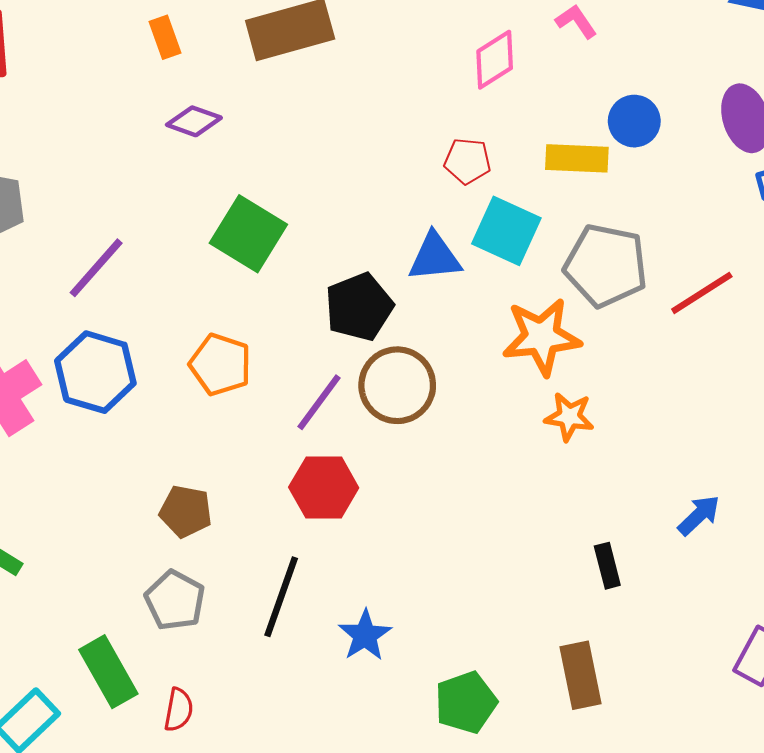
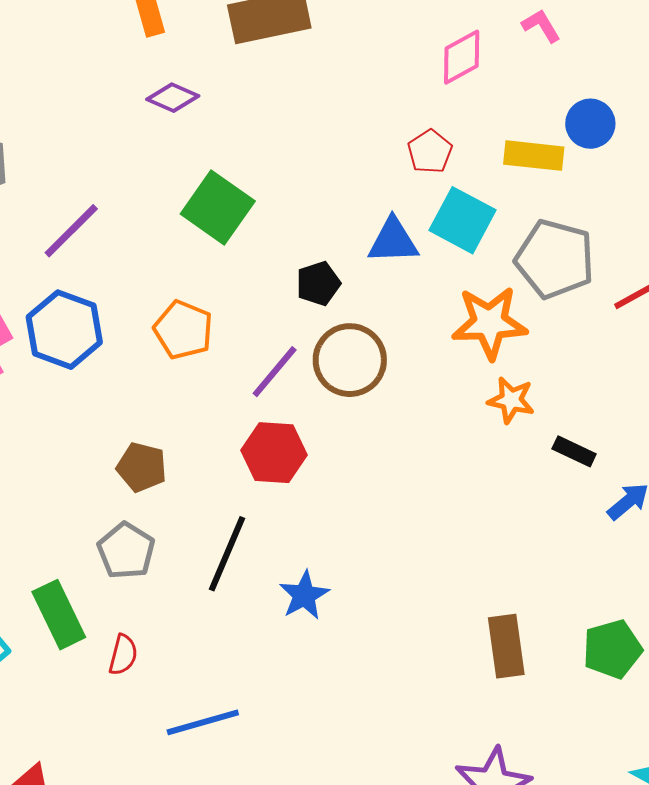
red pentagon: (467, 161) -> (430, 152), turned 30
black pentagon: (359, 307) -> (318, 283), size x0.7
black rectangle: (607, 566) -> (574, 451), moved, turned -54
green pentagon: (466, 702) -> (612, 649), moved

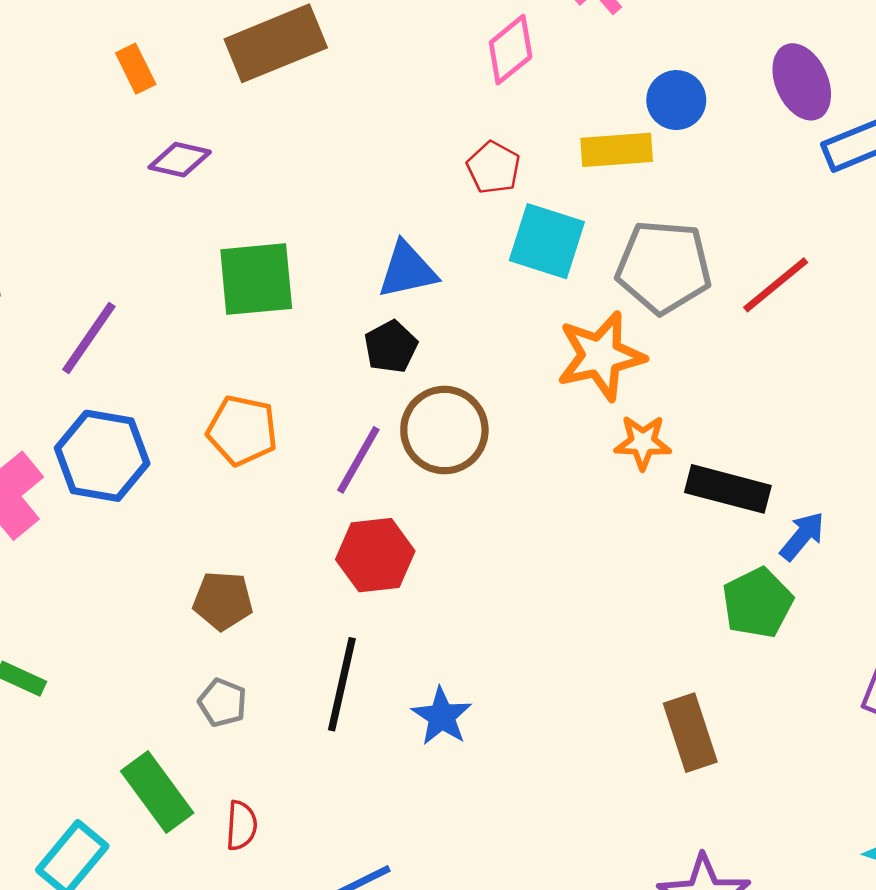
green square: (218, 207) -> (256, 279), turned -30
blue triangle: (393, 241) -> (407, 270), moved
black rectangle: (574, 451) -> (728, 489), size x1.6
gray pentagon: (126, 551) -> (223, 703), size x0.7
green pentagon: (612, 649) -> (757, 603), moved

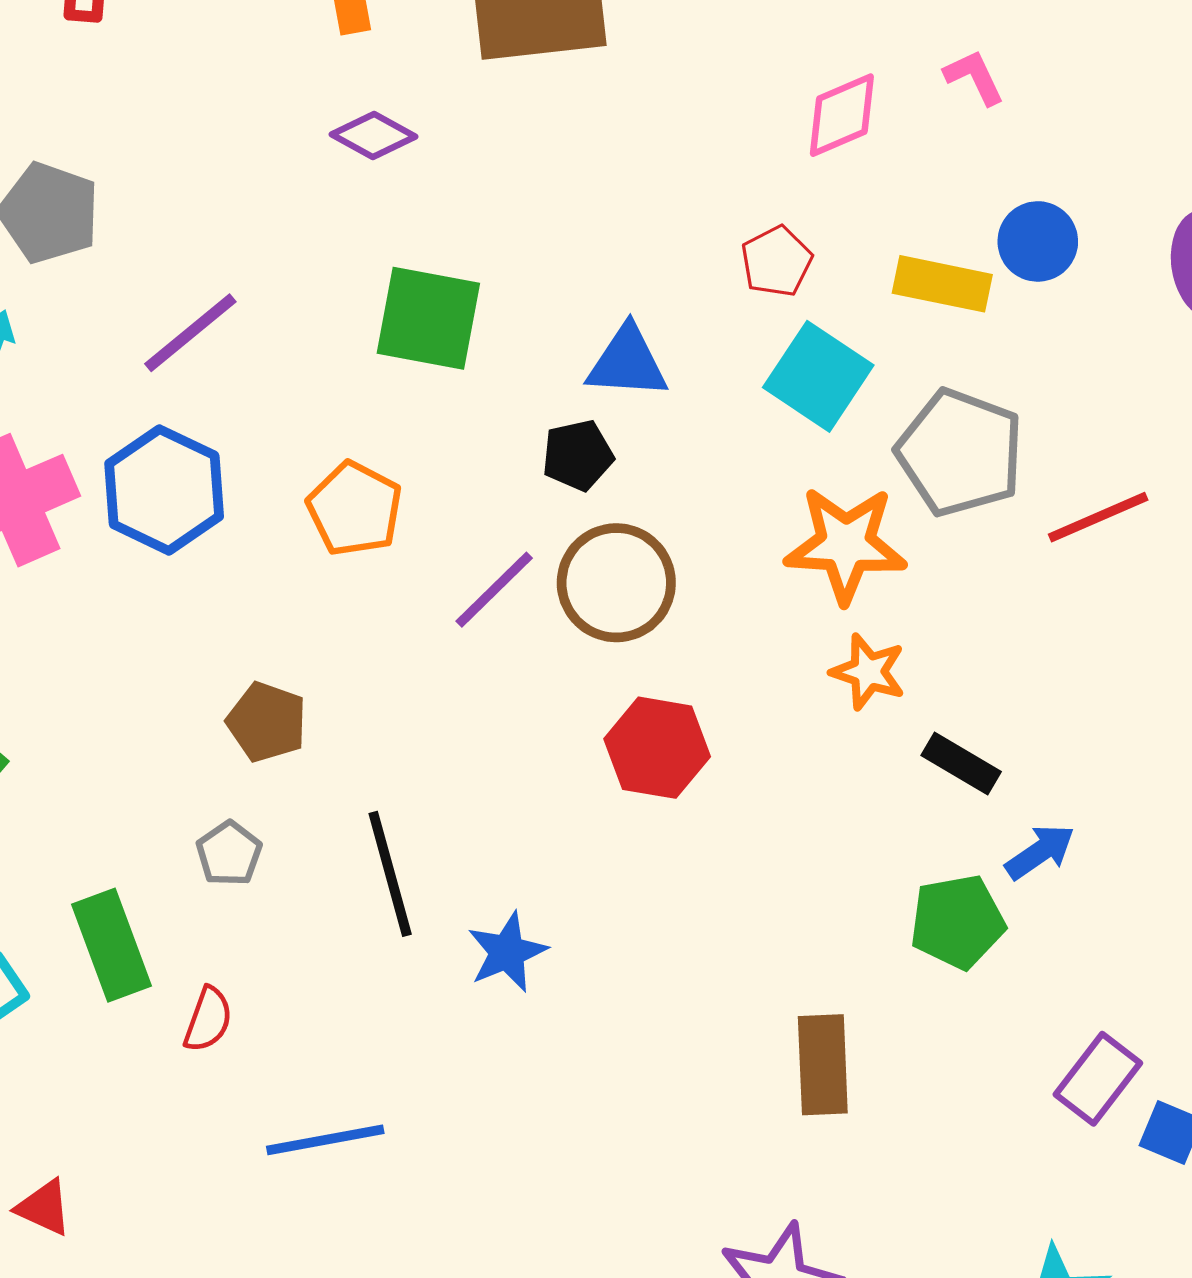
black rectangle: (728, 489) -> (961, 763), size x0.7
red hexagon: (375, 555) -> (657, 748), moved
black line: (342, 684) -> (390, 874), turned -44

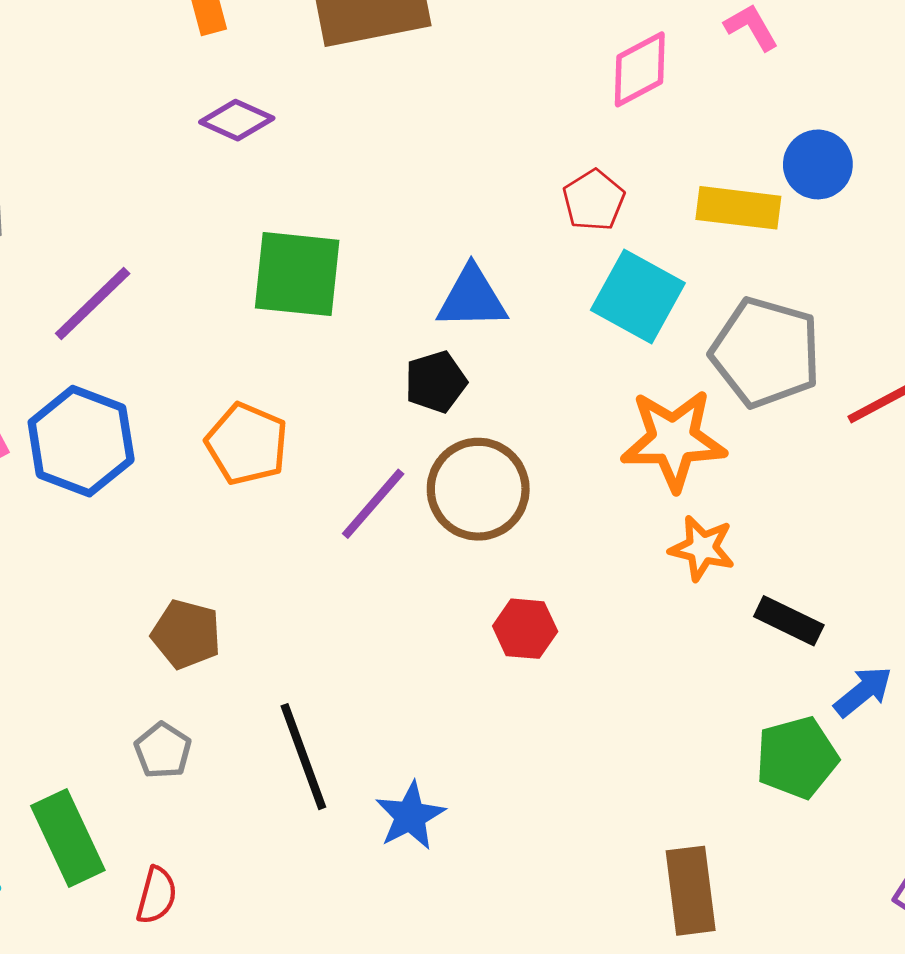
red hexagon: (657, 748) -> (525, 629), size x0.7

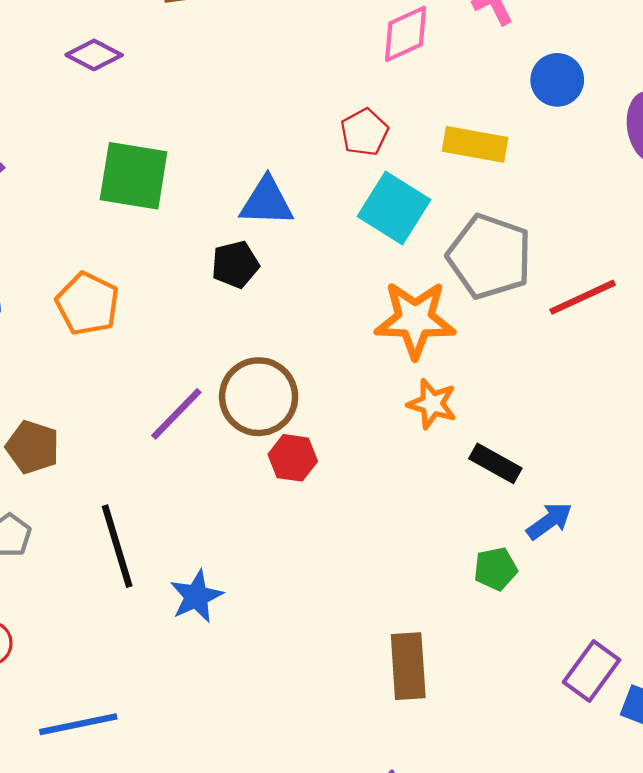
blue circle: (818, 164) -> (557, 80), moved
brown circle: (478, 489) -> (259, 397), moved
purple line: (373, 504) -> (176, 414), moved
green pentagon: (797, 758) -> (496, 569), size x0.7

